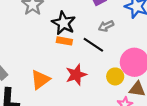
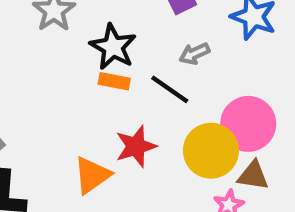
yellow circle: (115, 76) -> (211, 151), size x1.6
orange triangle: (40, 80) -> (92, 175), moved

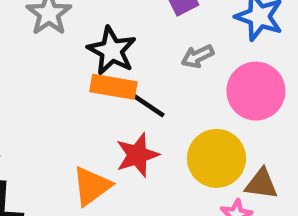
orange rectangle: (114, 81) -> (113, 87), size x1.4
black line: (170, 89) -> (145, 103), moved
pink circle: (248, 124) -> (256, 91), moved

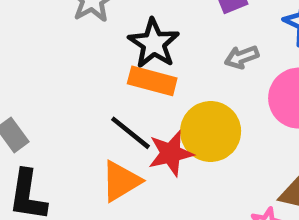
black line: (145, 103) -> (130, 133), moved
yellow circle: (216, 158) -> (211, 131), moved

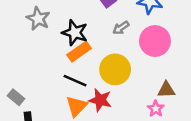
orange rectangle: (152, 81) -> (79, 52), turned -35
red star: (171, 153) -> (100, 100), moved, turned -30

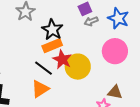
gray arrow: (121, 28) -> (91, 21), moved
red star: (100, 100) -> (62, 59), moved

